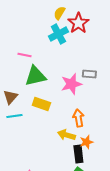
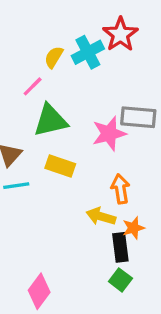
yellow semicircle: (59, 13) -> (54, 57), moved
pink line: (24, 55) -> (33, 86), turned -56
gray rectangle: (89, 74) -> (138, 117), size x1.5

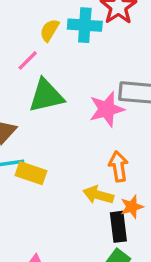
cyan cross: (88, 52) -> (85, 25), turned 32
yellow rectangle: (60, 166) -> (31, 173), moved

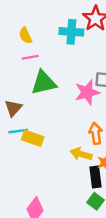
yellow semicircle: (50, 30) -> (25, 35), moved, turned -56
pink line: (28, 60) -> (30, 57), turned 35

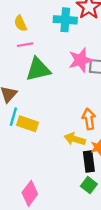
pink star: (87, 92) -> (81, 60), moved
cyan line: (18, 131) -> (13, 117), turned -66

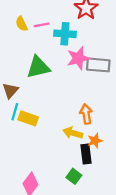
cyan cross: (65, 20) -> (65, 34), moved
pink line: (25, 45) -> (42, 25), moved
green square: (89, 185) -> (74, 176), moved

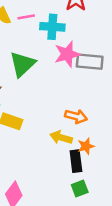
green triangle: (38, 67) -> (22, 64), turned -30
orange arrow: (86, 114) -> (76, 116), turned 114
green square: (74, 176) -> (80, 189), moved, turned 32

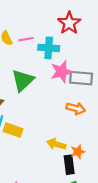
orange arrow: (76, 116) -> (76, 108), moved

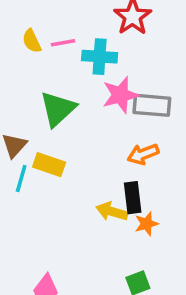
orange arrow: (76, 108) -> (143, 154), turned 144
yellow rectangle: (13, 130) -> (49, 165), moved
black rectangle: (69, 165) -> (133, 198), moved

